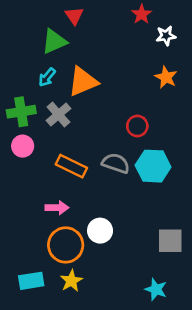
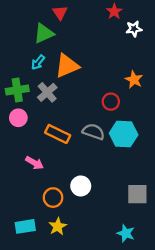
orange star: (166, 77) -> (134, 80), moved
pink arrow: (57, 208) -> (35, 163), moved, turned 30
orange circle: (66, 245) -> (53, 198), size x0.7

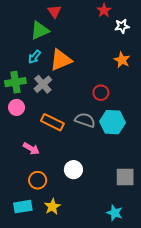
orange star: (134, 80) -> (122, 60), moved
orange circle: (53, 198) -> (38, 180), moved

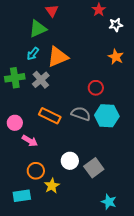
pink circle: (17, 107) -> (15, 123), moved
gray square: (125, 177) -> (94, 168), moved, turned -36
yellow star: (52, 207) -> (52, 186), moved

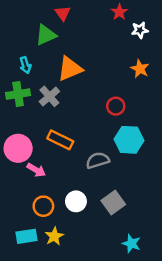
cyan arrow: (33, 54) -> (25, 65), moved, turned -56
gray semicircle: (81, 114) -> (98, 160), moved, turned -36
pink circle: (15, 123) -> (18, 148), size x1.5
white circle: (70, 161) -> (76, 201), moved
yellow star: (52, 186) -> (54, 236), moved

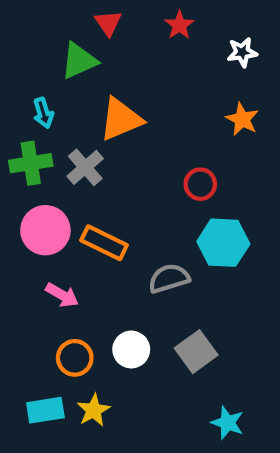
red star: (119, 12) -> (179, 25), moved
pink circle: (18, 148) -> (45, 230), moved

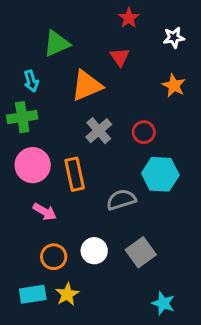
red triangle: (108, 23) -> (120, 57), moved
gray cross: (85, 167) -> (99, 131), moved
orange rectangle: (104, 243) -> (75, 174), turned 52

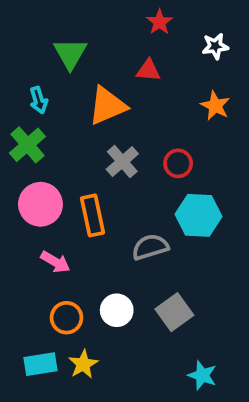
green triangle: (57, 44) -> (70, 54), turned -36
red triangle: (120, 57) -> (148, 70), turned -50
green cross: (22, 117) -> (27, 145), turned -32

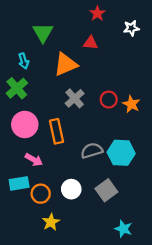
orange star: (215, 106) -> (131, 104), moved
cyan hexagon: (199, 215) -> (121, 153), moved
cyan rectangle: (40, 364) -> (19, 183), moved

